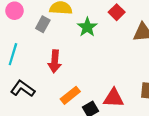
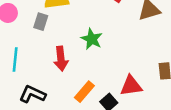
green star: (87, 27) -> (92, 39), moved

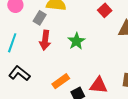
red arrow: (61, 59) -> (45, 40), moved

